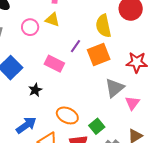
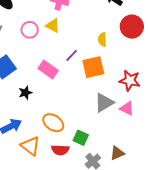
yellow semicircle: (103, 26) -> (102, 39), size x0.6
pink triangle: (132, 103) -> (127, 108), moved, turned -49
green square: (97, 126) -> (81, 138), turned -35

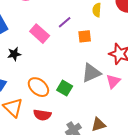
orange square: (93, 67) -> (85, 36), size x0.6
pink triangle: (127, 108) -> (113, 81), turned 42
green square: (81, 138) -> (65, 88), moved

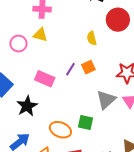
purple line: (65, 22) -> (70, 69), moved
black star: (14, 54) -> (27, 106), size x1.5

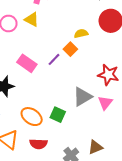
yellow semicircle: (92, 38) -> (81, 34), turned 80
orange square: (88, 67) -> (70, 49), moved, turned -32

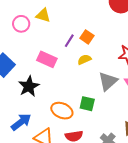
yellow semicircle: (81, 34) -> (84, 60), moved
purple line: (54, 59) -> (69, 41), moved

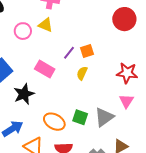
orange square: (87, 37) -> (87, 51), turned 32
yellow semicircle: (84, 60) -> (82, 73), turned -48
gray triangle: (108, 81) -> (104, 117), moved

